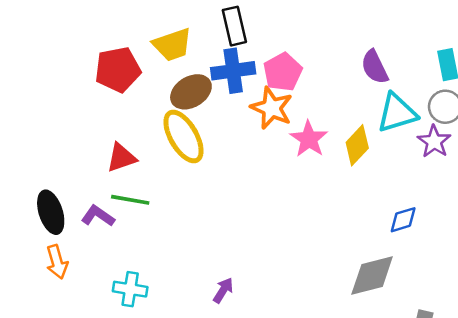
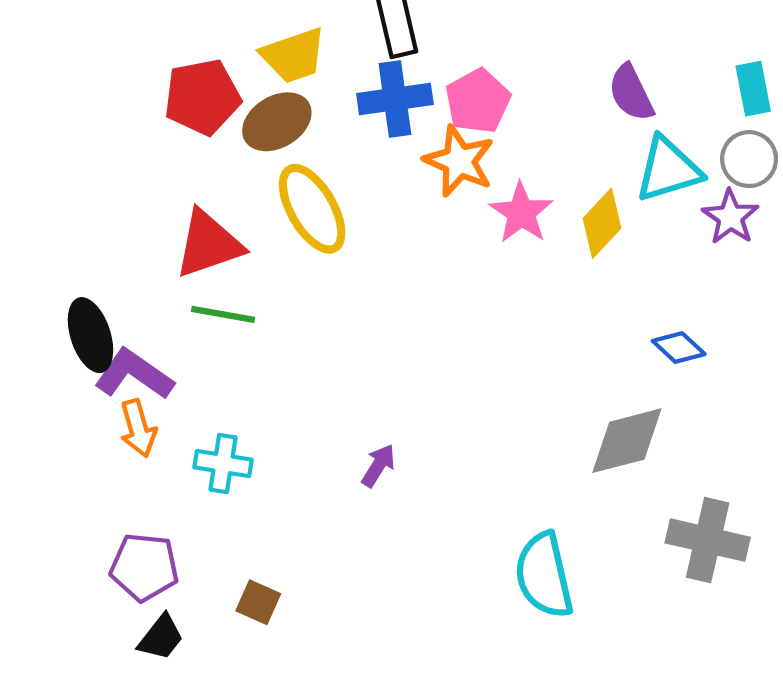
brown ellipse: (191, 92) -> (277, 122), moved
red triangle: (121, 158) -> (209, 244), size x1.4
purple L-shape: (98, 216) -> (134, 374), moved, size x1.4
blue diamond: (403, 220) -> (679, 348), turned 60
orange arrow: (57, 262) -> (138, 428), moved

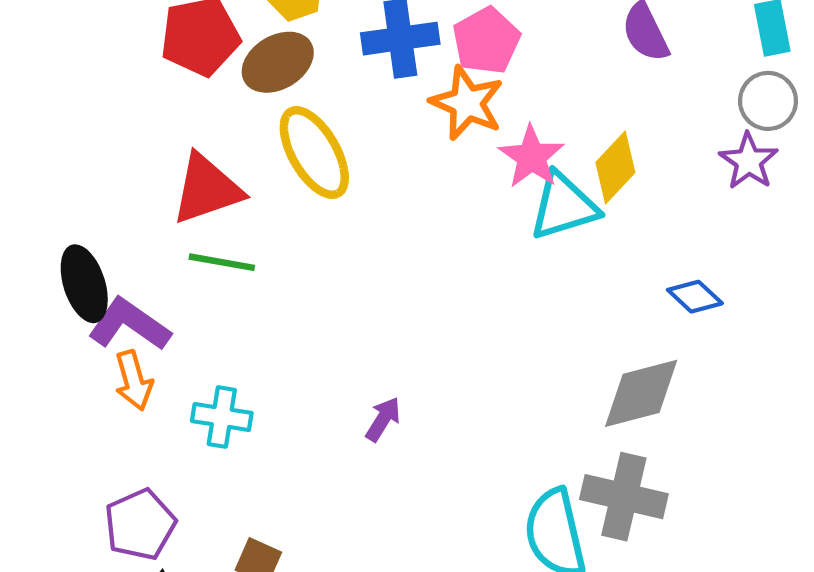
cyan triangle: (668, 169) -> (564, 206), moved
gray cross: (708, 540) -> (624, 497), moved
purple pentagon: (144, 567) -> (140, 525), turned -30

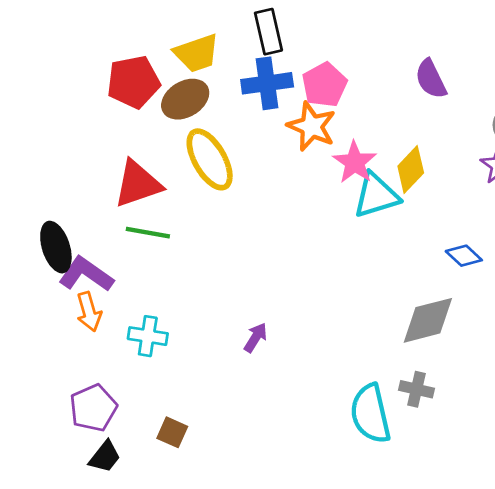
gray cross: (624, 497) -> (416, 389), size x0.6

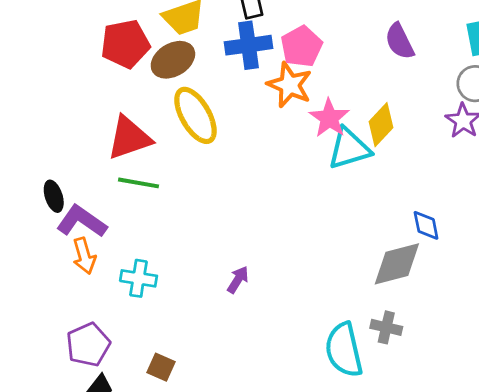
black ellipse: (56, 247) -> (54, 196), size x0.7
blue diamond: (464, 256) -> (426, 225), moved, turned 36

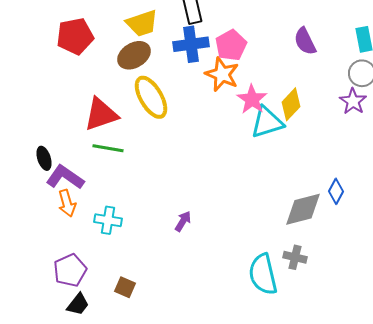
red pentagon: (125, 44) -> (75, 36), moved
blue diamond: (426, 225) -> (336, 191), moved, turned 40

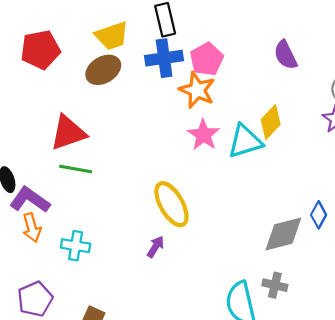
yellow ellipse: (151, 97) -> (171, 204), moved
pink star: (252, 99) -> (203, 135), moved

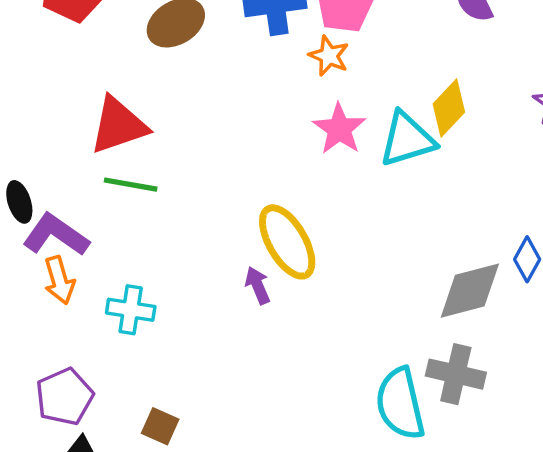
orange star: (197, 90) -> (329, 56), size x0.7
purple arrow: (155, 247) -> (258, 285), moved, turned -55
gray cross: (275, 285) -> (456, 374), size x1.4

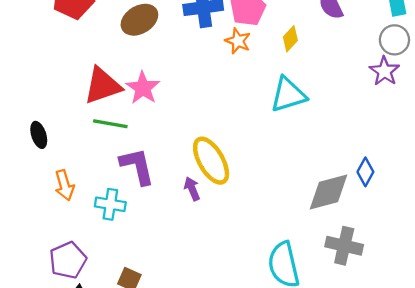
yellow diamond: (449, 108) -> (290, 39), moved, size x0.7
pink star: (339, 129) -> (143, 88), moved
purple L-shape: (56, 235) -> (137, 166), moved, turned 42
gray cross: (456, 374) -> (344, 246), moved

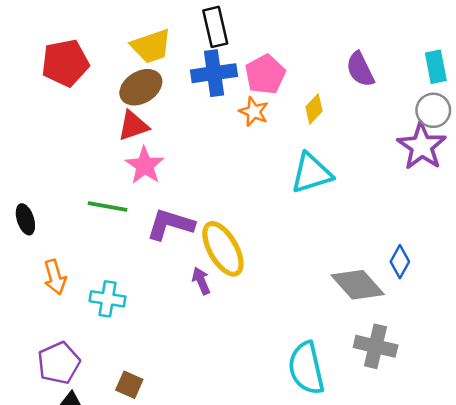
purple star: (384, 71) -> (422, 146), size x1.4
red triangle: (103, 86) -> (133, 126), moved, size x0.7
purple L-shape: (137, 166) -> (170, 224), moved, turned -60
gray diamond: (328, 192) -> (358, 285), turned 63

